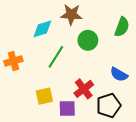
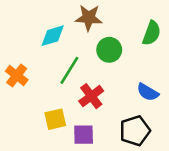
orange cross: (13, 61) -> (17, 76), turned -36
red cross: (84, 89) -> (91, 96), moved

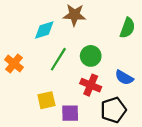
green circle: (109, 50) -> (91, 56), moved
red cross: (91, 96) -> (91, 85), moved, turned -30

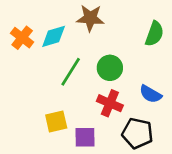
orange cross: (14, 64) -> (22, 38), moved
black pentagon: (113, 110) -> (137, 133), turned 30

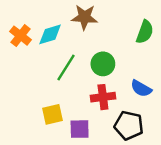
red cross: (110, 103) -> (103, 97), turned -30

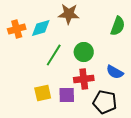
orange cross: (21, 36) -> (17, 29), turned 36
purple square: (80, 129) -> (67, 95), moved

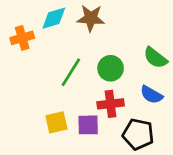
green semicircle: (118, 26) -> (155, 58), moved, turned 108
cyan diamond: (41, 28) -> (54, 18), moved

